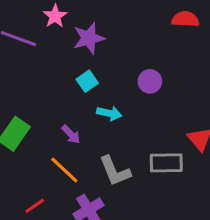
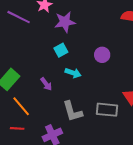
orange line: (64, 170) -> (21, 106), moved
red line: (35, 206) -> (17, 128), turned 32

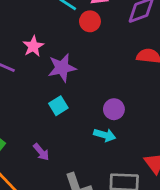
cyan arrow: (73, 73) -> (105, 135), moved

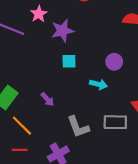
cyan square: (58, 106) -> (69, 61), moved, turned 32
purple circle: (114, 109) -> (114, 62), moved

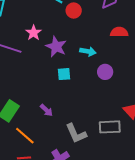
purple star: (62, 31) -> (56, 47), turned -30
cyan arrow: (99, 84) -> (88, 51), moved

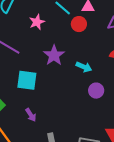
pink star: (34, 33) -> (37, 22), moved
cyan square: (64, 74) -> (27, 80), moved, size x1.5

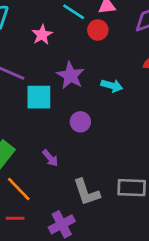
cyan square: (27, 80) -> (39, 97), moved
purple circle: (96, 91) -> (80, 122), moved

